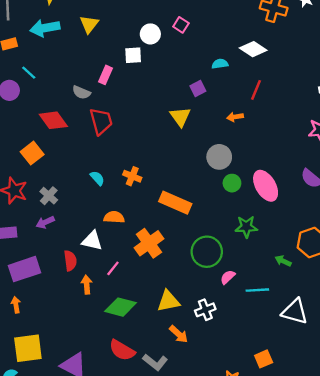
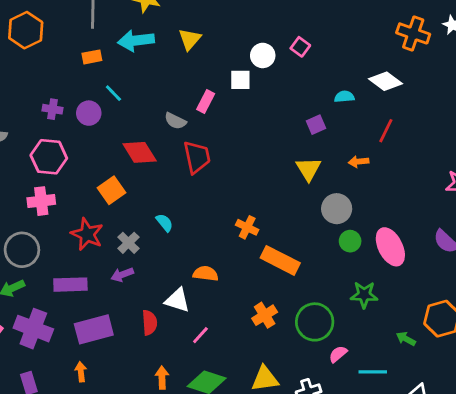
yellow triangle: (180, 117) -> (308, 169), moved
orange cross: (132, 176) -> (247, 227), moved
cyan semicircle: (97, 178) -> (164, 223), moved
orange cross: (149, 243) -> (265, 315), moved, size x0.7
orange arrow: (87, 285) -> (162, 378), moved

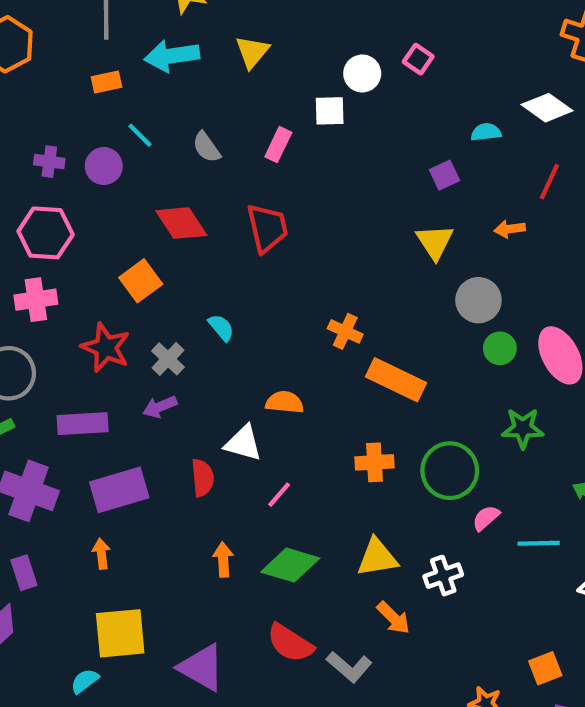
gray semicircle: (175, 121) -> (206, 147), moved, turned 30
orange cross: (265, 315) -> (375, 462), turned 30

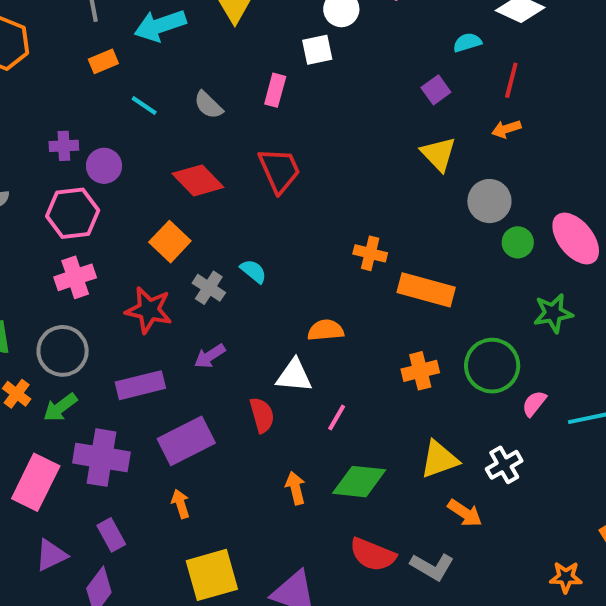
purple circle: (104, 166) -> (104, 166), moved
red line: (549, 182) -> (511, 80), moved
gray cross: (168, 359) -> (209, 288), moved

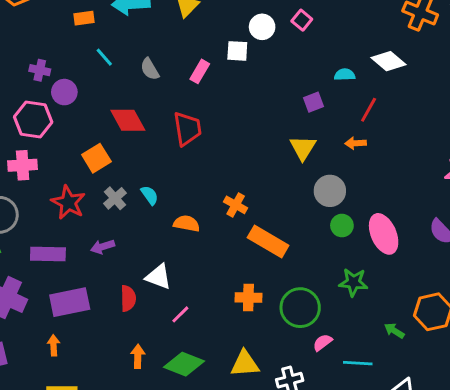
orange semicircle: (326, 330) -> (186, 224), moved

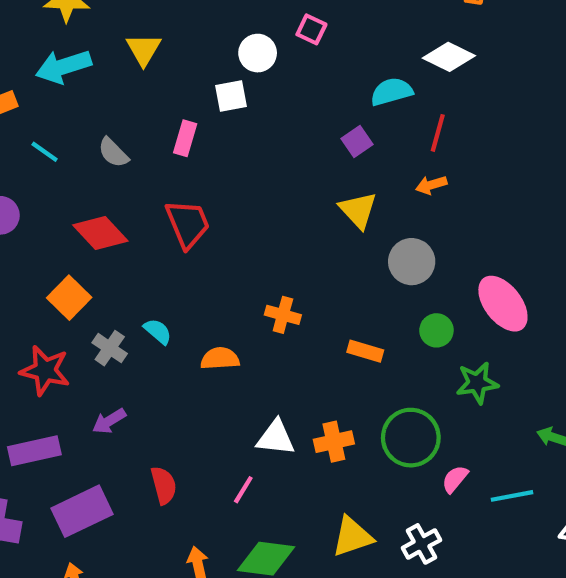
cyan semicircle: (345, 75) -> (392, 92), size x1.4
green circle: (342, 226) -> (436, 330), moved
orange rectangle: (268, 241) -> (365, 351), moved, size x0.6
white triangle: (158, 277) -> (276, 438), moved

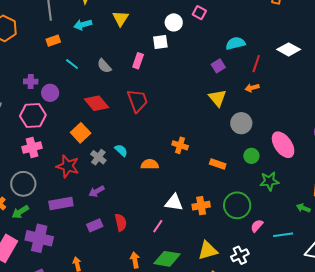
white diamond: (449, 57) -> (289, 49), moved
cyan arrow: (63, 67) -> (83, 25), size x0.7
purple rectangle: (82, 511) -> (95, 225), moved, size x0.6

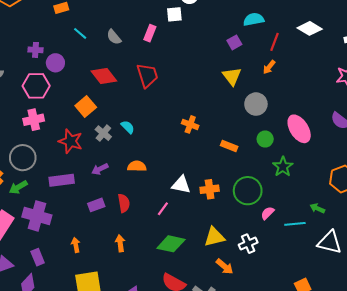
orange arrow: (252, 88) -> (269, 67), turned -40
orange semicircle: (150, 164) -> (137, 166), moved
green star: (269, 181) -> (283, 167), turned -30
green arrow: (303, 208) -> (317, 208), moved
orange arrow: (135, 260) -> (120, 243), moved

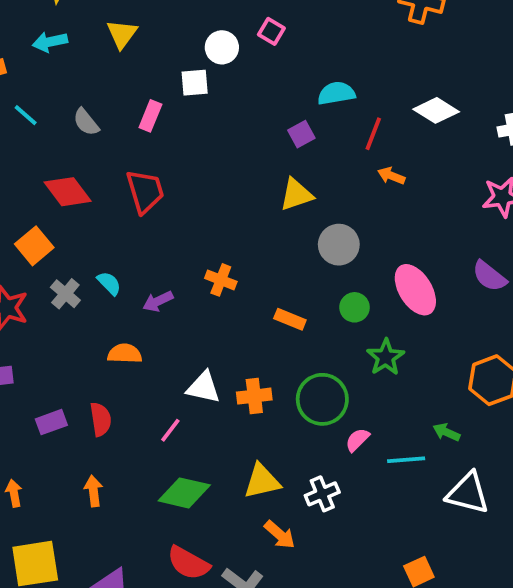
orange arrow: (269, 67) -> (391, 176), moved, turned 72
yellow triangle: (232, 76) -> (296, 195), turned 48
purple arrow: (100, 169) -> (158, 301), moved

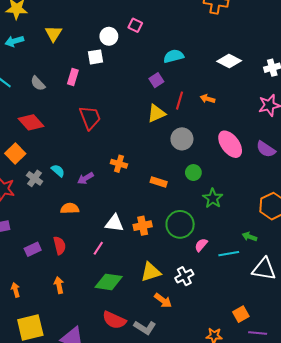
red line: (373, 134) -> (180, 101), moved
red trapezoid: (145, 191) -> (90, 118), moved
pink ellipse: (415, 290) -> (230, 144), moved

